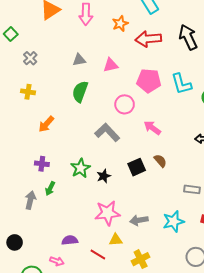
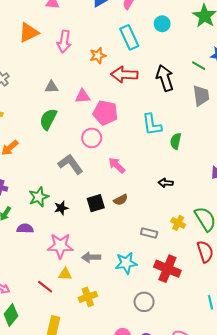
pink pentagon: (149, 81) -> (105, 113), moved
brown semicircle: (160, 161) -> (121, 200), turned 96
purple semicircle: (70, 240) -> (25, 228), moved

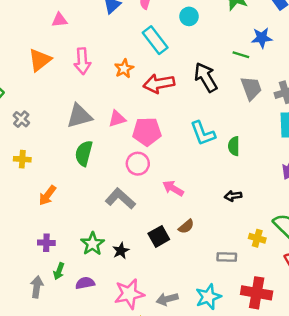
gray triangle: (51, 87) -> (79, 116), size x1.6

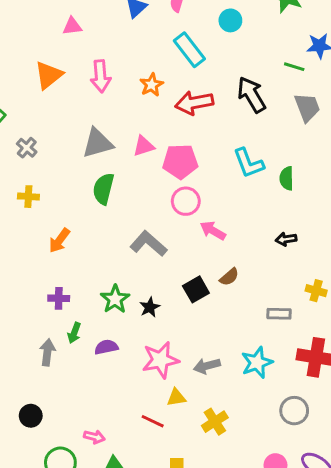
pink circle: (138, 164) -> (186, 201), moved

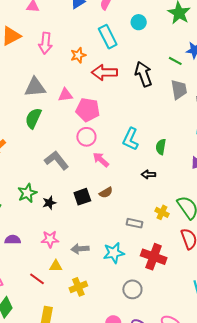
cyan L-shape: (249, 163) -> (131, 139), moved, turned 35
green semicircle: (287, 178) -> (161, 147), moved
purple semicircle: (106, 347) -> (13, 240), moved
pink star: (160, 360) -> (50, 239), size x0.7

